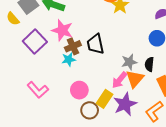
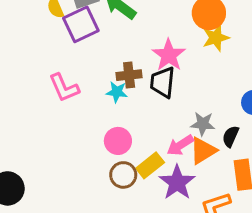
pink star: (62, 30) -> (169, 55), moved
purple square: (35, 42) -> (81, 24), moved
pink L-shape: (38, 90) -> (64, 88), moved
purple star: (125, 104) -> (177, 182), turned -30

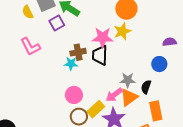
purple square: (81, 24) -> (57, 23), moved, size x0.7
yellow star: (216, 38) -> (122, 31), moved
pink star: (169, 55) -> (103, 37), turned -30
pink L-shape: (64, 88) -> (30, 47), moved

